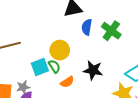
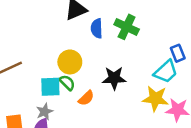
cyan square: (40, 67) -> (50, 87), turned 30
gray star: (23, 87) -> (45, 112), moved

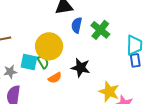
yellow circle: (70, 62) -> (49, 46), size x1.4
cyan trapezoid: (166, 72) -> (134, 45), moved, turned -60
gray star: (45, 112) -> (10, 72), moved

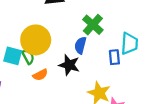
blue semicircle: (77, 25) -> (80, 45), moved
blue rectangle: (135, 60) -> (114, 57), moved

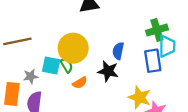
green cross: (93, 25) -> (157, 30), moved, turned 35
blue rectangle: (114, 57) -> (153, 61), size x1.5

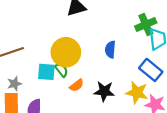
blue rectangle: (153, 61) -> (151, 70), moved, turned -35
black star: (108, 71) -> (104, 91), moved
gray star: (31, 76) -> (14, 84), moved

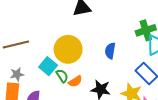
green semicircle: (61, 70) -> (62, 76), moved
cyan square: (46, 72) -> (48, 66), turned 30

